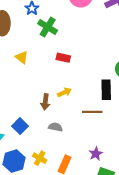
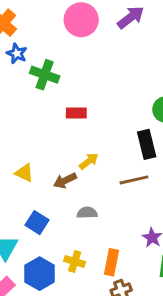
yellow triangle: (22, 57) -> (24, 173), moved
brown arrow: (45, 102) -> (65, 181), turned 70

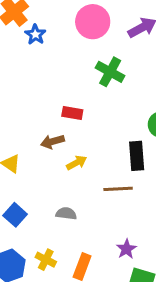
blue star: (17, 54) -> (35, 34), moved
green cross: (45, 75) -> (110, 72), moved
brown arrow: (65, 181) -> (52, 142), moved

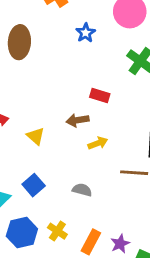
blue star: (35, 34) -> (86, 33), moved
purple star: (126, 249) -> (120, 244), moved

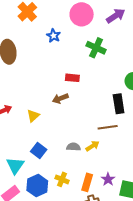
yellow triangle: (36, 136) -> (33, 116), turned 48
yellow arrow: (98, 143) -> (93, 146), moved

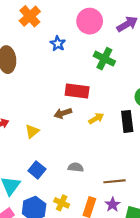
red rectangle: (72, 78) -> (77, 91), size x1.5
brown line: (108, 127) -> (115, 181), moved
yellow arrow: (93, 146) -> (96, 118), moved

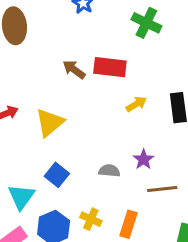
brown arrow: (63, 113) -> (74, 69), moved, turned 56
yellow triangle: (32, 131) -> (50, 123), size x1.5
purple star: (113, 205) -> (144, 159), moved

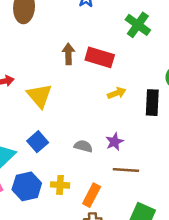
brown arrow: (74, 69) -> (68, 54), turned 42
yellow triangle: (50, 123) -> (39, 96), turned -40
yellow cross: (91, 219) -> (60, 185), turned -30

